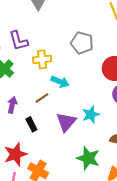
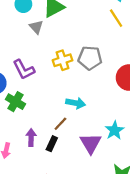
yellow cross: (42, 59) -> (63, 60), moved
black rectangle: (31, 124) -> (52, 144), moved, turned 64

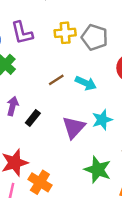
cyan arrow: (76, 103) -> (86, 83), moved
brown line: (60, 124) -> (56, 80), moved

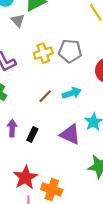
cyan arrow: (86, 83) -> (72, 93), turned -30
purple triangle: (74, 127) -> (70, 134), turned -35

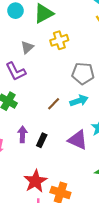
gray triangle: (18, 20) -> (27, 47), moved, turned 32
gray pentagon: (70, 51) -> (83, 73), moved
yellow cross: (43, 53) -> (59, 40), moved

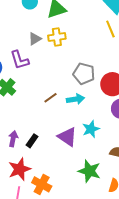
yellow cross: (59, 40) -> (57, 37), moved
purple arrow: (22, 134) -> (13, 139), moved
black rectangle: (42, 140) -> (32, 141), moved

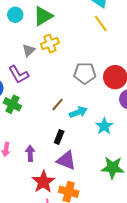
cyan arrow: (75, 99) -> (78, 112), moved
purple triangle: (67, 137) -> (66, 160), moved
black rectangle: (32, 141) -> (59, 137), moved

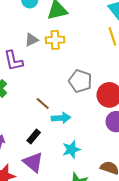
brown line: (58, 105) -> (43, 104), turned 72
cyan star: (104, 126) -> (71, 149), moved

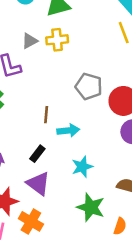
brown line: (43, 104) -> (46, 115), turned 56

